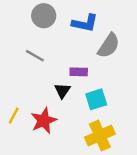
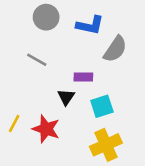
red star: (44, 121) -> (46, 129), turned -30

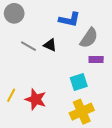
gray circle: (46, 17) -> (14, 13), moved
purple rectangle: (83, 77) -> (96, 59), moved
black triangle: (66, 97) -> (50, 45), moved, turned -40

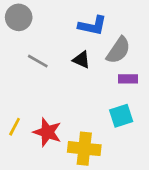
black triangle: (50, 45) -> (82, 60), moved
cyan square: (79, 82) -> (121, 116), moved
yellow cross: (82, 112) -> (84, 149), moved, turned 30

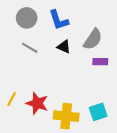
gray circle: (19, 17) -> (27, 18), moved
blue L-shape: (92, 26) -> (59, 20), moved, turned 60
cyan square: (121, 116) -> (98, 112), moved

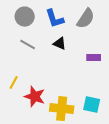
gray semicircle: (93, 39) -> (86, 19), moved
yellow line: (12, 99) -> (14, 83), moved
cyan square: (98, 112) -> (92, 105), turned 30

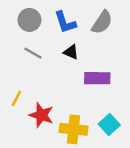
purple rectangle: (94, 58) -> (97, 78), moved, size x1.5
cyan square: (92, 105) -> (109, 125), turned 36

